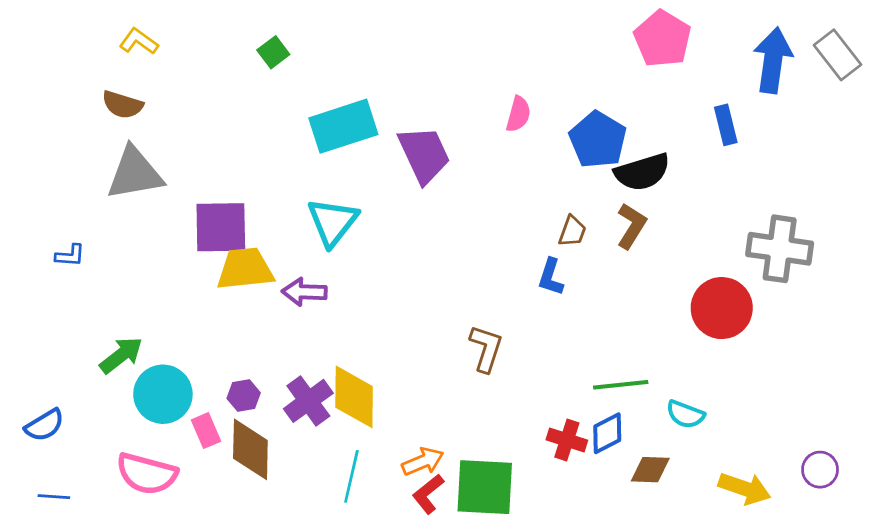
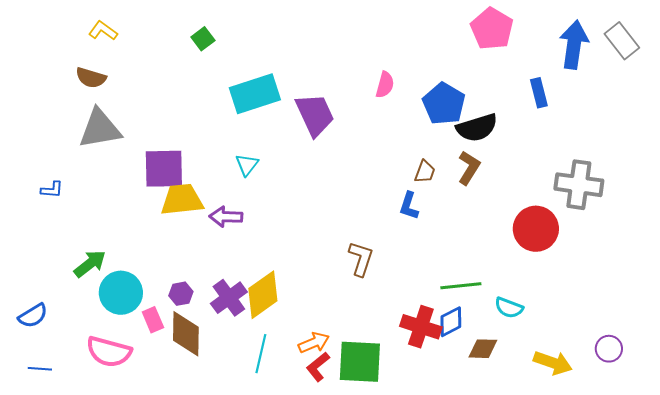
cyan triangle: (333, 222) -> (247, 165), size x0.6
yellow diamond: (354, 397) -> (263, 295), turned 54
red cross: (567, 440) -> (421, 327), size x1.4

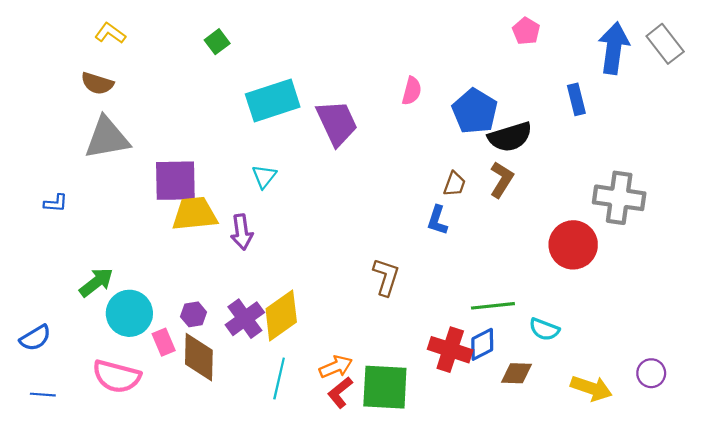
pink pentagon: (492, 29) -> (526, 31), size x0.6
purple arrow: (226, 217) -> (242, 232), turned -100

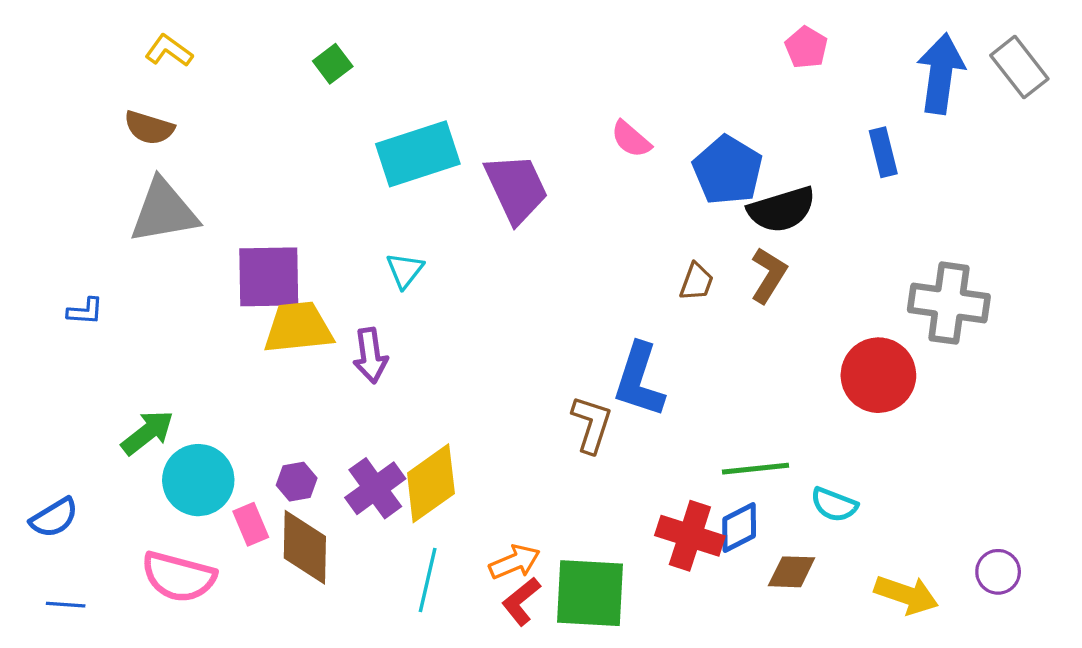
pink semicircle: (412, 91) -> (631, 139), turned 116
blue L-shape: (437, 220) -> (639, 380), moved, size x1.6

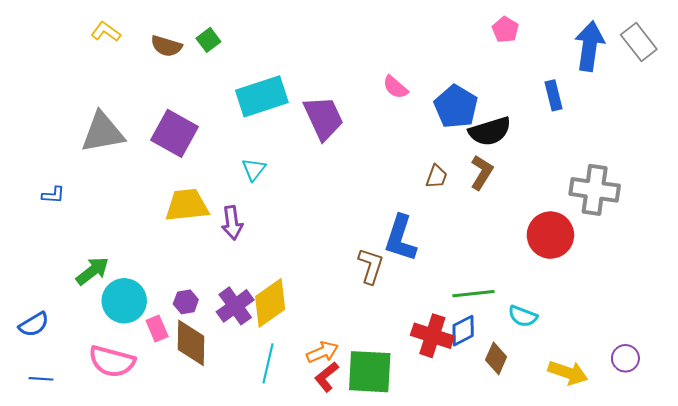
brown semicircle: (149, 128) -> (166, 46), moved
purple square: (269, 277) -> (175, 133), moved, turned 30
brown diamond: (792, 572) -> (496, 358), turned -68

